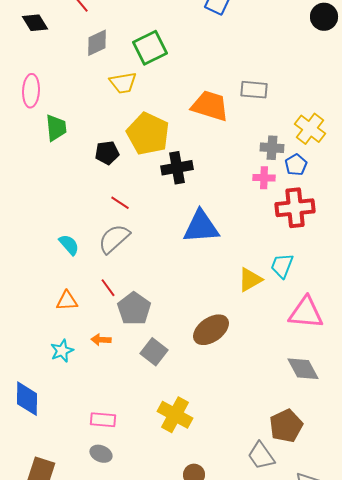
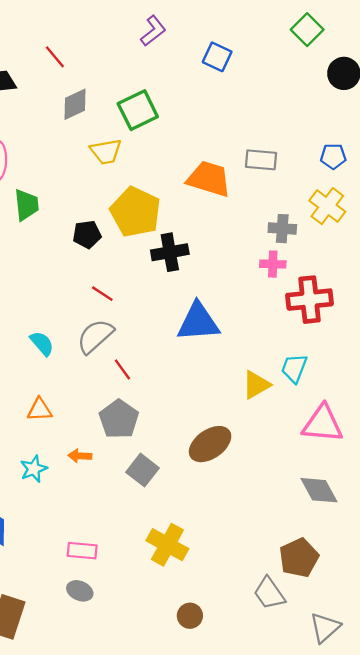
blue pentagon: (296, 165) -> (333, 156), moved, turned 30
red line: (108, 288) -> (122, 369), moved

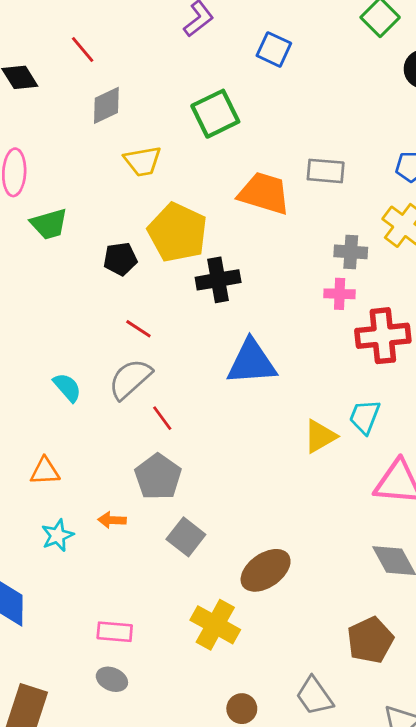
green square: (138, 110) -> (215, 114), moved
green trapezoid: (27, 205) -> (49, 224), turned 80
orange triangle: (40, 410) -> (45, 471), moved
brown ellipse: (210, 444) -> (266, 570), moved
gray trapezoid: (269, 593) -> (314, 696), moved

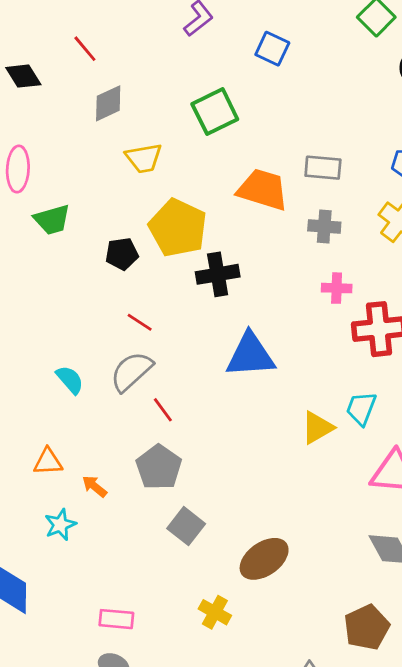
gray cross: (351, 252) -> (324, 226), moved
orange arrow: (112, 520) -> (94, 486), moved, turned 36
yellow cross: (215, 625) -> (215, 612), size x0.7

